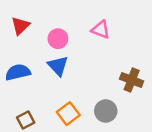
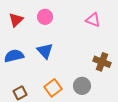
pink triangle: (101, 30) -> (93, 20), moved
pink circle: (58, 39) -> (45, 17), moved

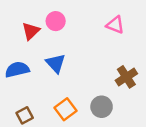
red triangle: (16, 20) -> (31, 31), moved
brown cross: (102, 62) -> (126, 77), turned 36

